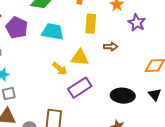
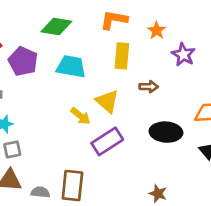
yellow triangle: (80, 58) -> (107, 101), turned 36
black ellipse: (123, 96) -> (166, 132), moved

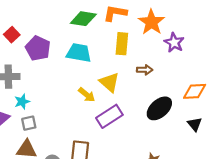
green diamond: (56, 27) -> (83, 19), moved
orange star: (157, 31) -> (151, 22), size x1.6
black ellipse: (166, 132) -> (159, 108), turned -45

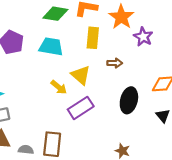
black ellipse: (159, 108) -> (129, 100), turned -35

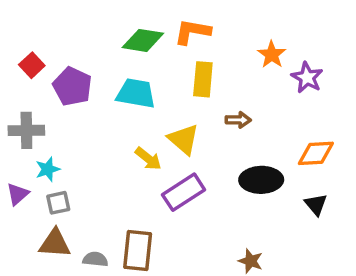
orange star: (121, 17) -> (272, 55), moved, size x0.7
purple star: (143, 37) -> (307, 78), moved
black ellipse: (129, 100) -> (261, 180), turned 75

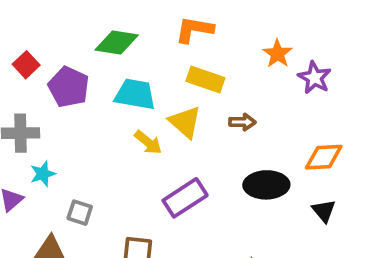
green diamond: (143, 40) -> (117, 43), moved
yellow rectangle: (203, 79) -> (205, 80), turned -76
yellow triangle: (184, 139) -> (185, 122), moved
yellow arrow: (148, 159) -> (148, 142), moved
gray square: (58, 203) -> (80, 213), moved, turned 30

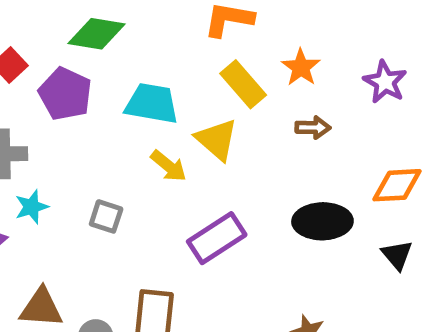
green diamond: (117, 43) -> (96, 34), moved
orange star: (278, 54) -> (301, 67), moved
yellow rectangle: (205, 80) -> (243, 84), turned 30
brown arrow: (242, 122) -> (313, 128), moved
gray square: (80, 213) -> (106, 216), moved

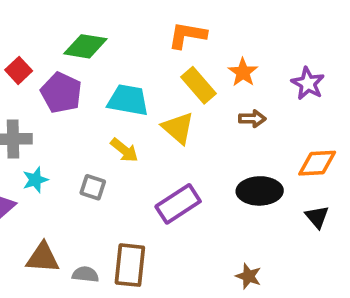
yellow arrow: (169, 166) -> (124, 150), moved

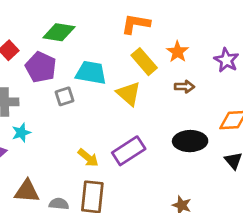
yellow arrow: (124, 150) -> (88, 158), moved
gray square: (93, 187) -> (64, 96), moved, turned -36

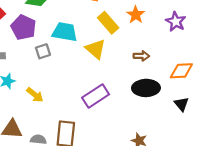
brown arrow: (184, 87) -> (141, 56), moved
yellow arrow: (88, 158) -> (35, 95), moved

